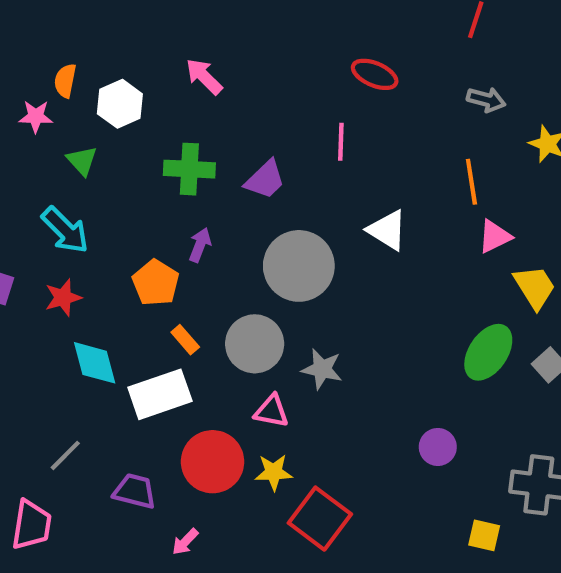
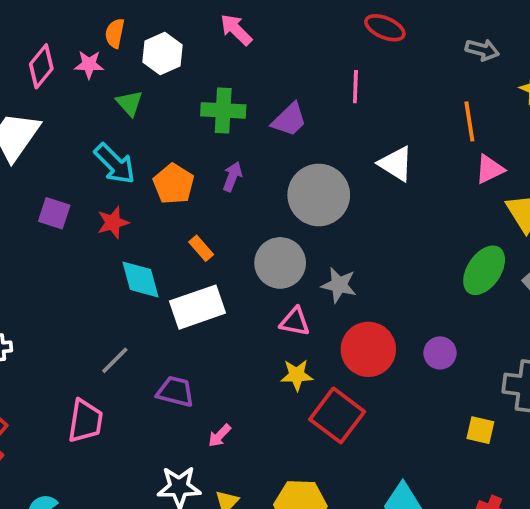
orange pentagon: (156, 283) -> (174, 184), moved
orange rectangle: (185, 340) -> (201, 248), moved
red circle: (213, 462) -> (368, 349), moved

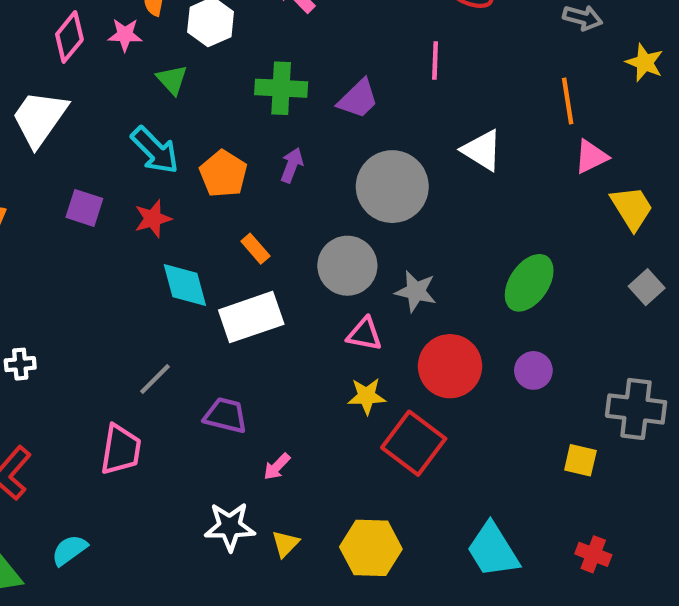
green ellipse: (484, 270) -> (529, 283), moved

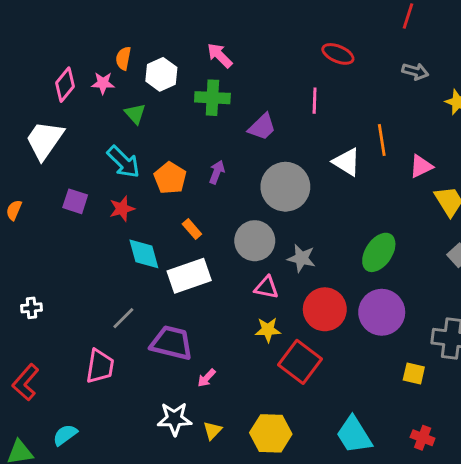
green cross: (281, 88) -> (212, 98), moved
orange line: (568, 101) -> (382, 140), moved
purple circle: (533, 370) -> (382, 312), size x1.8
purple trapezoid: (225, 415) -> (172, 343), size x1.4

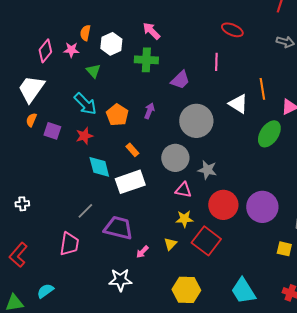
orange semicircle: (14, 210) -> (31, 120), moved
green ellipse: (379, 252) -> (269, 134), moved
yellow triangle: (212, 430) -> (170, 244), moved

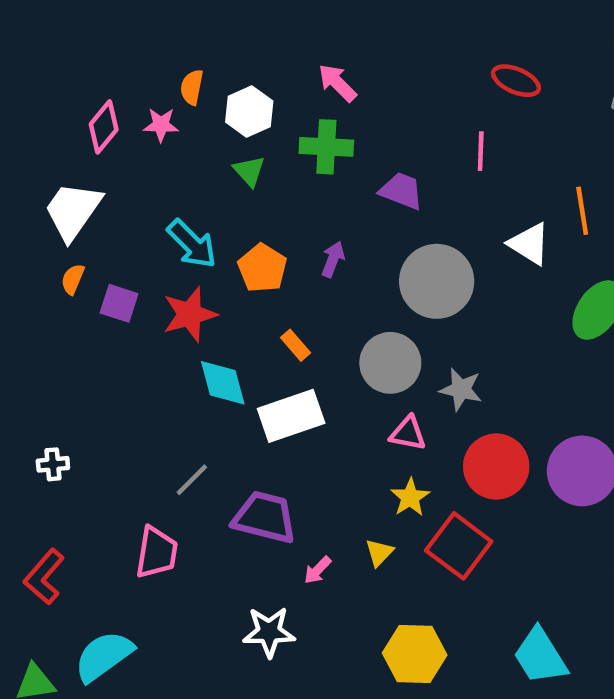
green triangle: (93, 71) -> (249, 171), moved
purple trapezoid: (180, 80) -> (401, 191), turned -115
red star: (84, 136) -> (190, 314), size x1.4
yellow star: (184, 219) -> (410, 497), turned -30
cyan semicircle: (45, 291) -> (104, 656), size x1.6

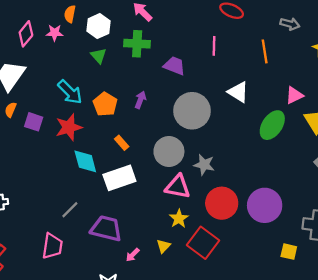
orange line: (582, 211) -> (265, 51), moved
pink triangle: (408, 433) -> (178, 187), size x1.4

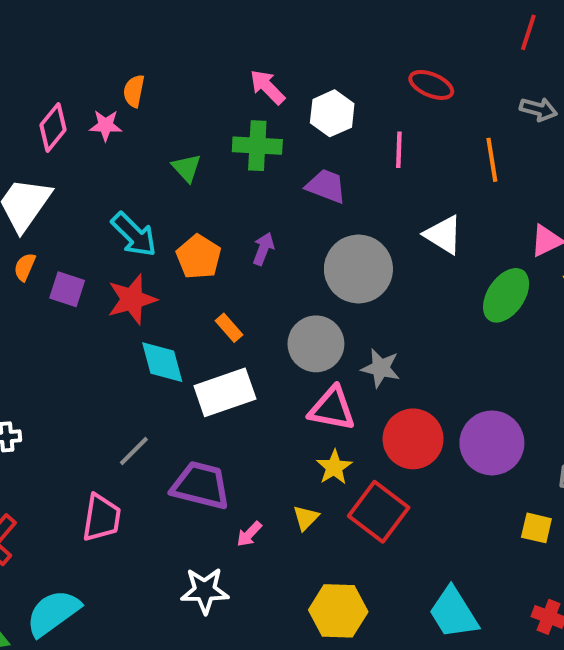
white hexagon: (99, 26) -> (332, 113), moved

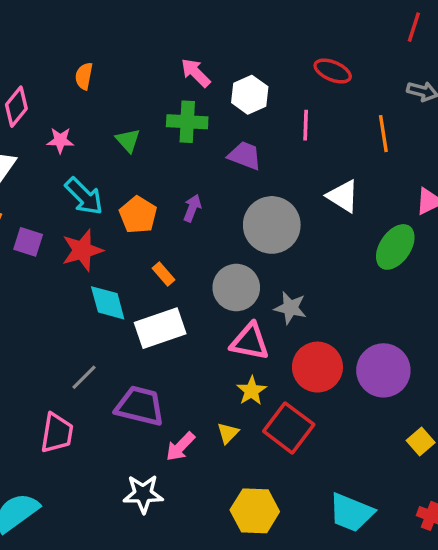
pink star: (106, 125) -> (60, 140), moved
yellow square: (536, 528) -> (421, 441), turned 36
pink arrow: (249, 534) -> (180, 447), size x1.4
cyan trapezoid: (453, 613) -> (351, 513), turned -36

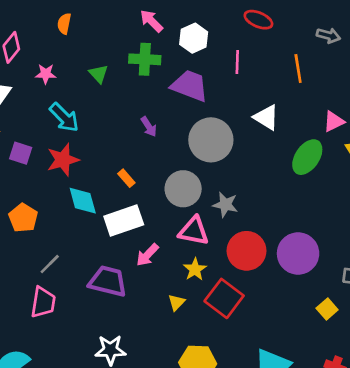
purple trapezoid: (245, 156) -> (190, 86), size x1.4
purple arrow: (192, 208) -> (149, 127), turned 126
orange pentagon: (138, 215) -> (23, 218), moved
gray line: (84, 377) -> (50, 264), moved
pink arrow: (180, 447) -> (147, 255), moved

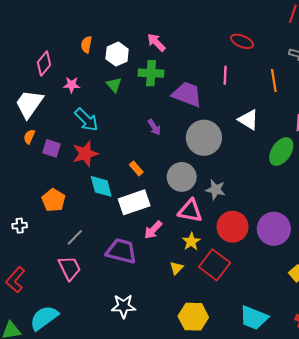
white hexagon: (194, 38) -> (117, 54), moved
pink trapezoid: (43, 302) -> (69, 268), turned -35

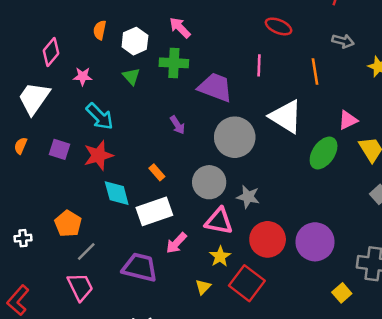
white triangle: (248, 120) -> (286, 117), size x1.4
orange semicircle: (29, 137) -> (21, 146), moved
orange pentagon: (54, 200) -> (68, 224), moved

